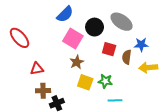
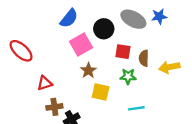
pink square: (73, 38) -> (81, 44), turned 36
blue star: (141, 45) -> (159, 16), moved
green star: (105, 81) -> (128, 76), moved

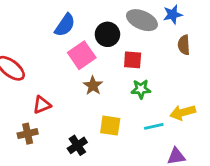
brown semicircle: (144, 58) -> (184, 45), moved
yellow arrow: (169, 67) -> (183, 112), moved
yellow square: (101, 92) -> (110, 126), moved
brown cross: (54, 107) -> (28, 134), moved

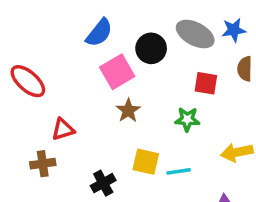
red square: (133, 60) -> (206, 83), moved
cyan line: (154, 126) -> (179, 171), moved

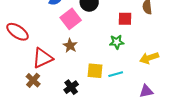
brown star: (128, 110) -> (70, 46), moved
red triangle: (63, 129) -> (43, 58), size x1.5
brown cross: (43, 164) -> (33, 80), turned -32

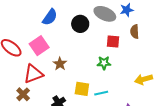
pink square: (71, 19) -> (39, 46), moved
yellow arrow: (149, 58) -> (144, 79), moved

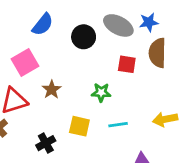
brown semicircle: (135, 32) -> (157, 53), size x1.5
green star: (104, 63) -> (101, 92), moved
cyan line: (101, 93) -> (118, 125), moved

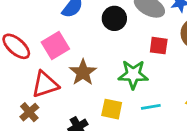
brown star: (52, 90) -> (83, 72), size x1.4
green star: (101, 92) -> (133, 74), size x1.5

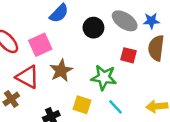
red triangle: (45, 84) -> (28, 77), turned 40
cyan line: (151, 107) -> (116, 107), turned 49

